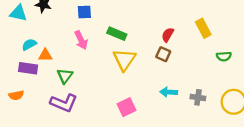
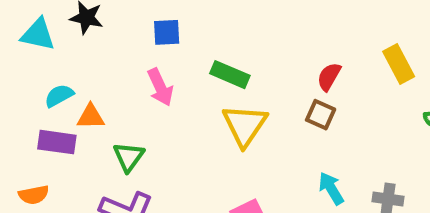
cyan arrow: (169, 92) -> (331, 188), turned 56

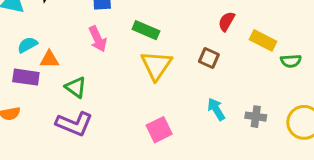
yellow rectangle: (399, 64) -> (263, 40), moved, turned -35
red semicircle: (329, 77) -> (226, 21), moved
green triangle: (129, 157) -> (76, 87), turned -30

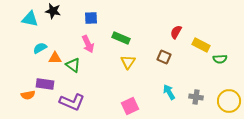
yellow triangle: (156, 65) -> (128, 62), size x0.7
purple rectangle: (26, 77) -> (45, 84), moved
green triangle: (76, 87) -> (73, 65), moved

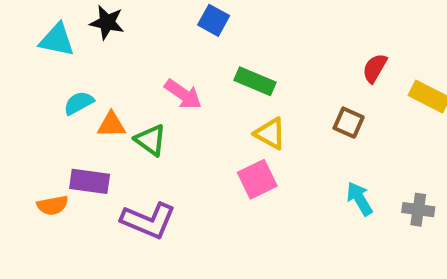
blue square: (91, 18) -> (214, 20), moved, turned 32
pink arrow: (88, 44) -> (183, 94), turned -30
yellow triangle: (128, 62) -> (270, 133), turned -35
pink square: (130, 106) -> (257, 179), moved

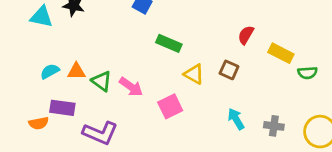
pink arrow: (183, 94) -> (131, 87), moved
cyan semicircle: (79, 103) -> (50, 71), moved
yellow triangle: (270, 133) -> (194, 74), moved

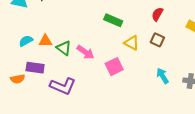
red semicircle: (246, 35) -> (157, 14), moved

